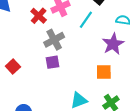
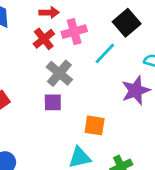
gray cross: (54, 40) -> (59, 73), turned -30
orange square: (104, 72) -> (95, 125), moved

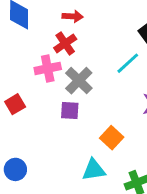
pink cross: (74, 32) -> (48, 68), moved
orange square: (95, 125) -> (112, 138), turned 30

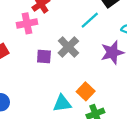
gray cross: (79, 81) -> (68, 47), moved
orange square: (112, 138) -> (86, 91), moved

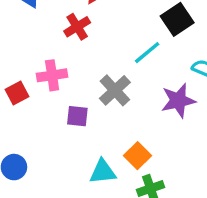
pink cross: (27, 23) -> (52, 75), moved
purple square: (44, 57) -> (77, 116), moved

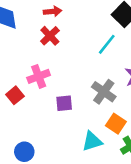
gray cross: (115, 90) -> (104, 92), moved

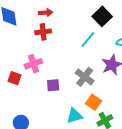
red cross: (50, 36) -> (43, 32), turned 35
red square: (15, 95) -> (15, 78), turned -32

